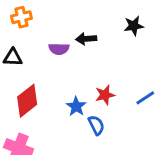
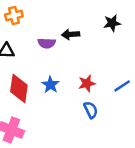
red diamond: (27, 101) -> (19, 88), turned -44
blue star: (76, 106) -> (50, 85), moved
blue semicircle: (96, 125) -> (91, 110), moved

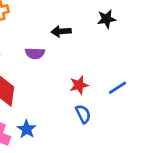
purple semicircle: (47, 43) -> (35, 53), moved
blue star: (50, 85) -> (27, 129), moved

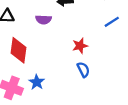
blue line: (118, 88) -> (112, 22), moved

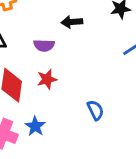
red star: (80, 46) -> (47, 79), moved

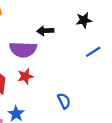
purple semicircle: (44, 45) -> (23, 49), size x1.6

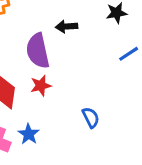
purple semicircle: (23, 49) -> (38, 51), turned 76

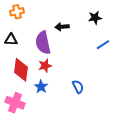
blue star: (29, 134) -> (41, 87), moved

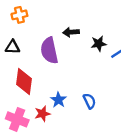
black star: (95, 18) -> (99, 44), moved
red star: (45, 66) -> (42, 114), moved
blue star: (41, 87) -> (58, 100), moved

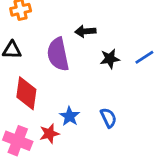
black star: (99, 44) -> (110, 59), moved

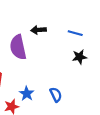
blue line: (144, 57) -> (75, 33), moved, turned 48
black star: (110, 59) -> (80, 57), moved

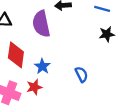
blue star: (27, 94) -> (42, 66), moved

